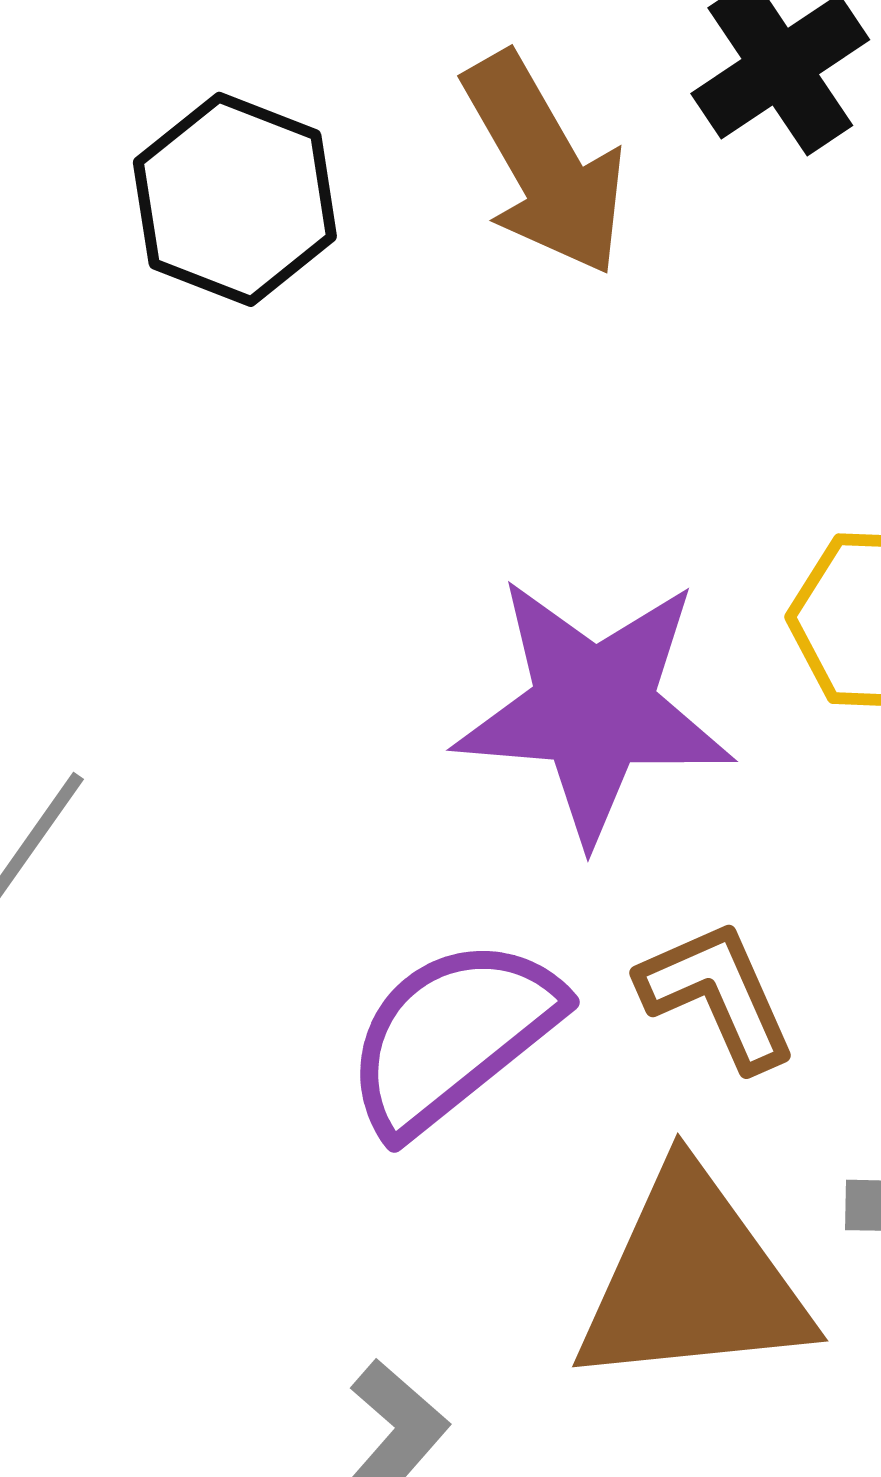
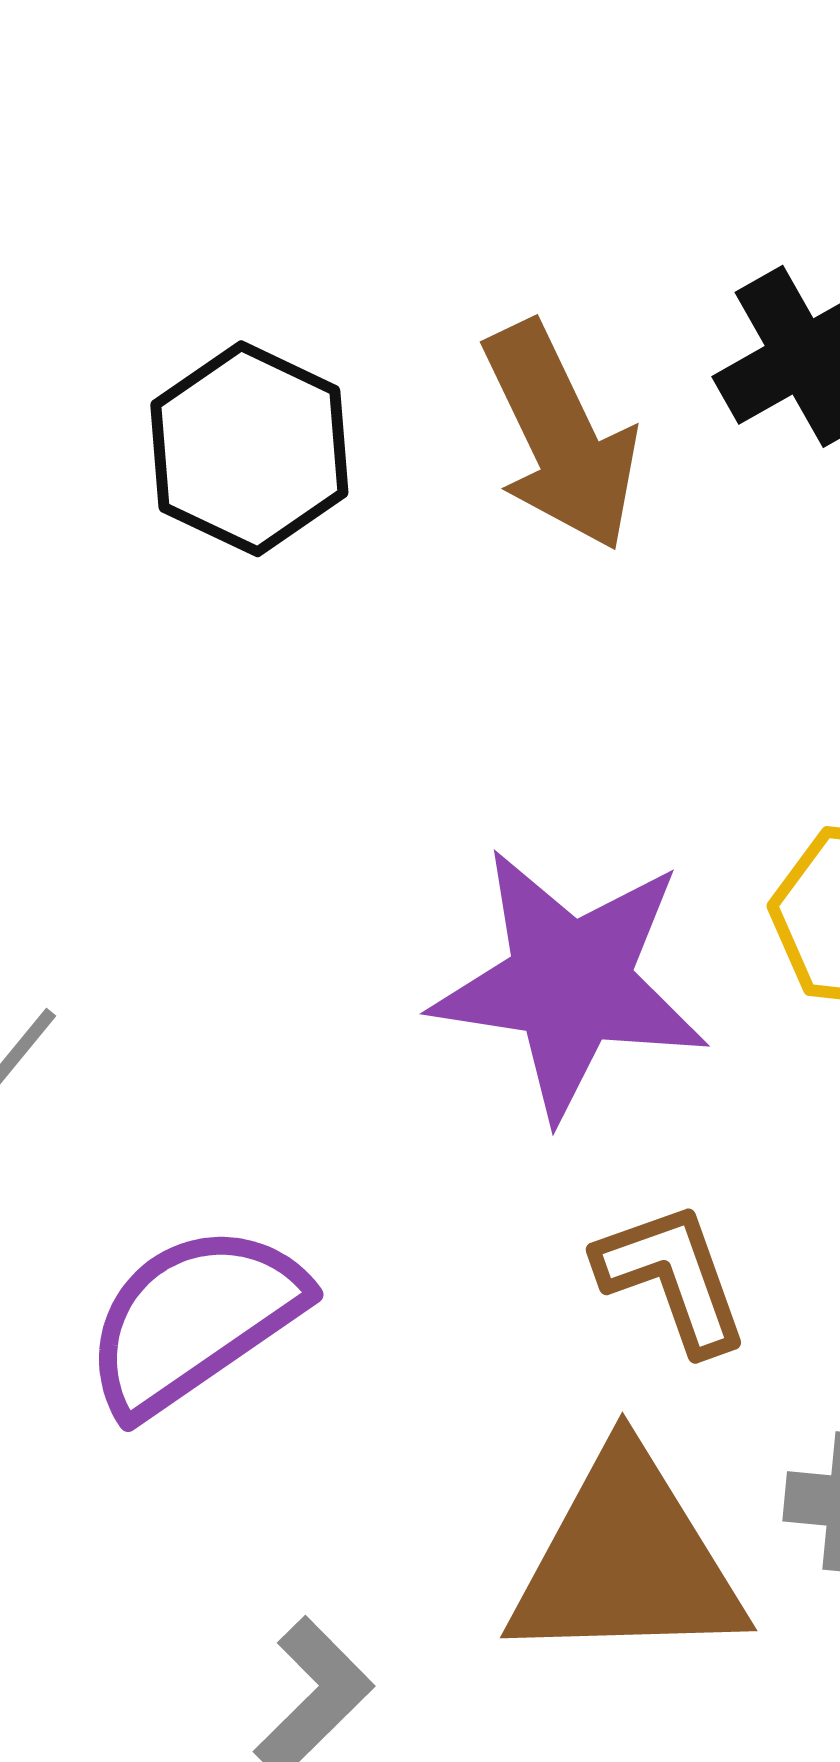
purple semicircle: (452, 1036) -> (194, 1319), moved

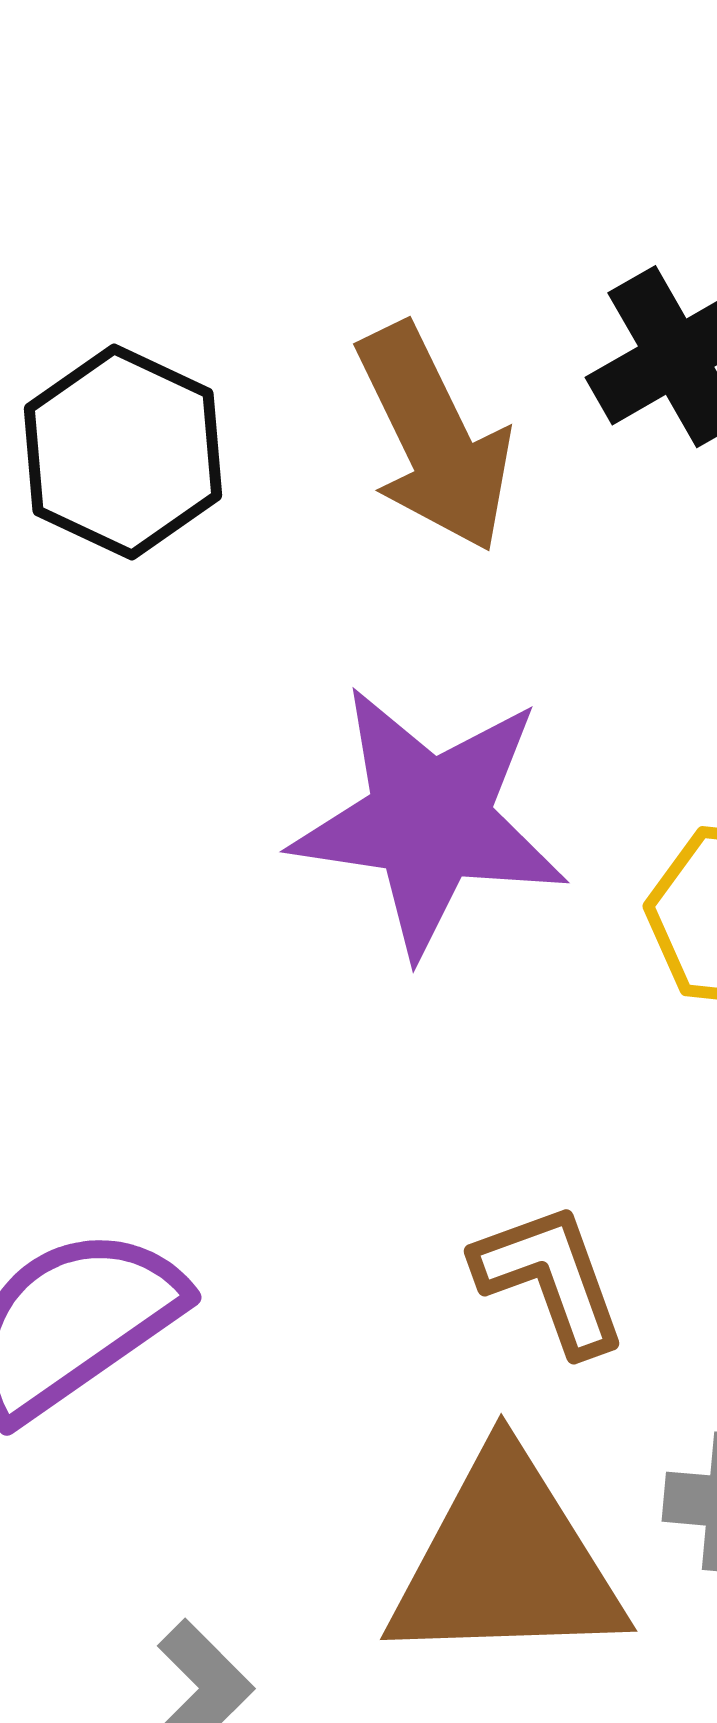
purple star: (570, 983) -> (430, 820), moved

